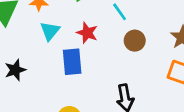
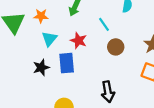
black star: (15, 70) -> (41, 67), moved

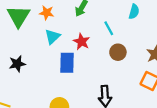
black star: (41, 67) -> (17, 64), moved

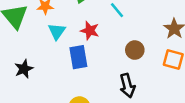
brown circle: (118, 52) -> (135, 50), moved

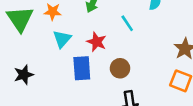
brown circle: (135, 50) -> (120, 68), moved

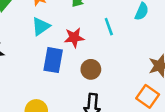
red star: (97, 42) -> (74, 38), turned 30

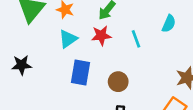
red star: (74, 38) -> (101, 36), moved

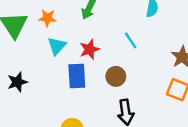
red star: (101, 36) -> (90, 49), moved
cyan line: (136, 39) -> (131, 40), moved

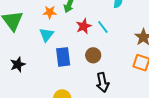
orange star: (47, 18) -> (50, 12), moved
red star: (90, 49) -> (84, 26), moved

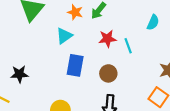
black star: (18, 64) -> (19, 74), moved

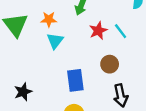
orange star: (75, 12) -> (49, 19), moved
blue rectangle: (75, 65) -> (75, 80), moved

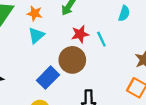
brown circle: (110, 64) -> (72, 60), moved, size x1.5
blue rectangle: (75, 80) -> (48, 78), turned 40

